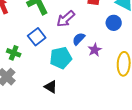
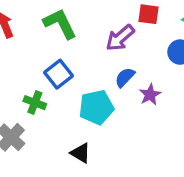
purple arrow: (66, 19) -> (120, 38), moved
green cross: (14, 53) -> (35, 103), moved

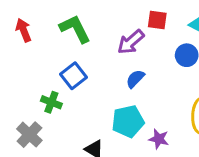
purple star: (150, 95) -> (159, 139), moved, turned -30
cyan pentagon: (96, 107) -> (128, 121), moved

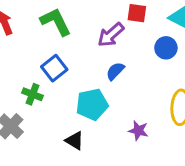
cyan pentagon: (128, 121) -> (92, 104), moved

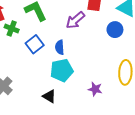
blue semicircle: (115, 71) -> (60, 47), moved, turned -48
green cross: (32, 94) -> (12, 29), moved

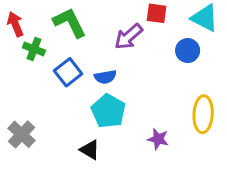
blue semicircle: (60, 47) -> (105, 77), turned -96
cyan pentagon: (62, 70) -> (108, 111), turned -30

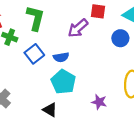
green L-shape: (70, 23) -> (35, 18), turned 40

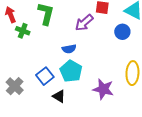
blue square: (34, 54) -> (45, 76), moved
purple star: (99, 102) -> (103, 89), size x1.5

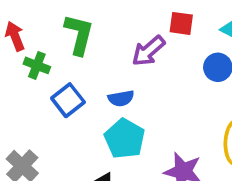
blue square: (45, 76) -> (68, 100), moved

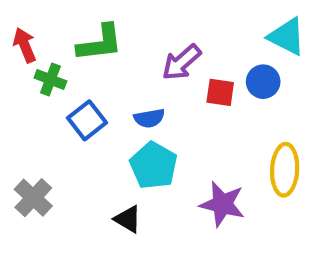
red square: (181, 23) -> (220, 92), moved
green L-shape: (79, 34) -> (100, 43), turned 69

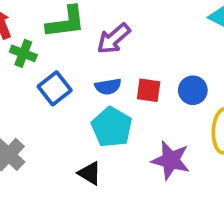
purple arrow: (182, 62) -> (114, 39), moved
blue circle: (263, 82) -> (193, 90), moved
red square: (220, 92) -> (149, 90), moved

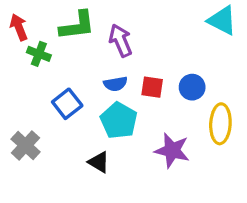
purple arrow: (114, 39) -> (120, 40), turned 108
blue square: (55, 88) -> (67, 104), moved

